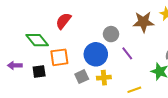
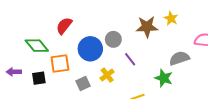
blue circle: (96, 54) -> (90, 49), moved
yellow cross: (104, 78) -> (107, 75), moved, turned -32

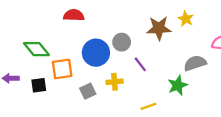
red semicircle: (64, 26) -> (74, 15), moved, turned 54
yellow cross: (107, 75) -> (115, 82), turned 32
green star: (164, 78) -> (178, 85), turned 30

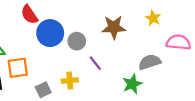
red semicircle: (74, 15) -> (29, 15), turned -126
yellow star: (186, 19) -> (153, 18), moved
blue circle: (96, 53) -> (50, 33), moved

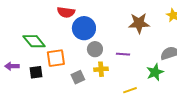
red semicircle: (29, 15) -> (66, 12), turned -48
gray circle: (77, 41) -> (95, 49), moved
purple line: (95, 63) -> (123, 54), turned -48

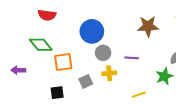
red semicircle: (66, 12) -> (47, 15), moved
black square: (36, 72) -> (57, 93), moved

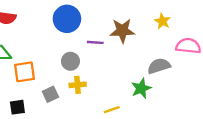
blue circle: (92, 31) -> (67, 19), moved
purple line: (132, 58) -> (95, 42), moved

